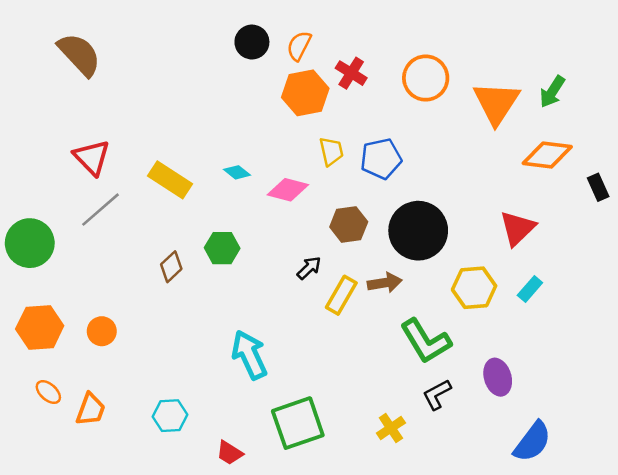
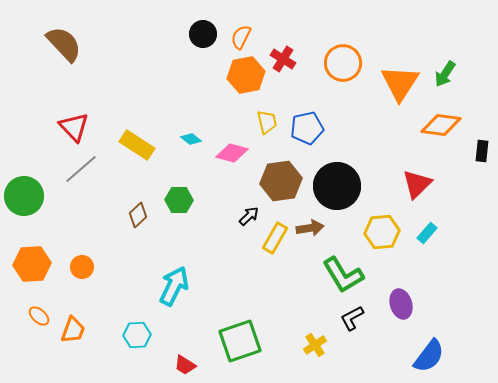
black rectangle: (598, 187) -> (482, 151), turned 30
brown hexagon: (349, 224) -> (281, 181), size x1.4
cyan arrow: (249, 355) -> (174, 286), moved, turned 51

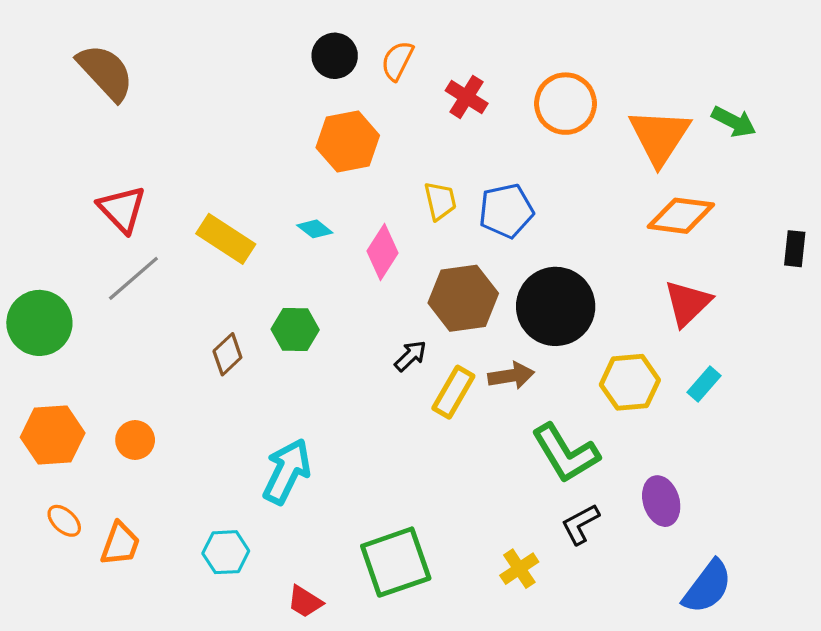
green arrow: (445, 74) -> (734, 122), turned -96
orange hexagon: (246, 75) -> (348, 142), moved
orange diamond: (441, 125) -> (681, 216), moved
pink diamond: (232, 153) -> (382, 252), turned -72

